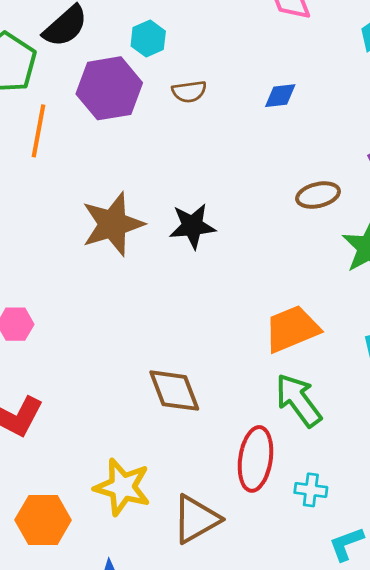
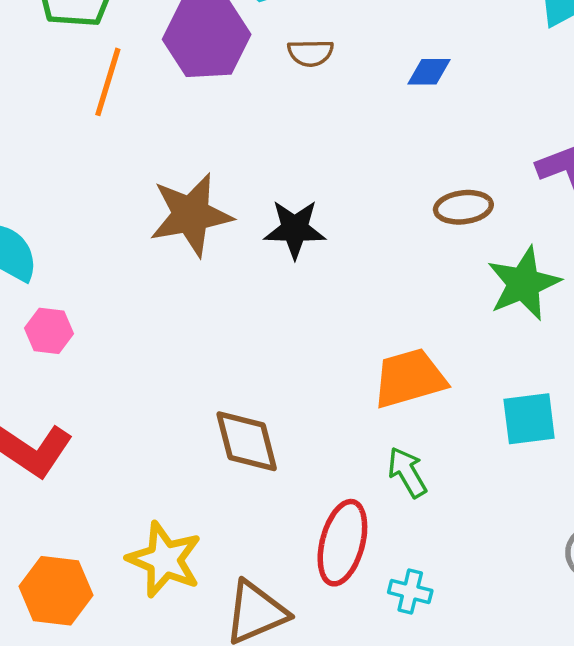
green arrow: (298, 400) -> (407, 472), size x0.7

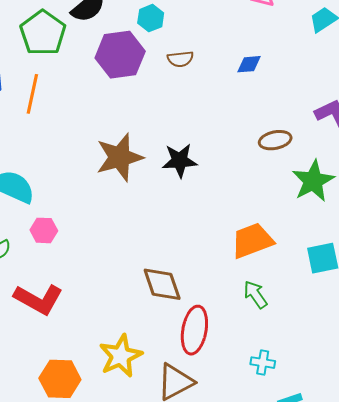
orange line: (108, 82) -> (32, 94), moved
red ellipse: (342, 543) -> (194, 330), moved
yellow star: (164, 560) -> (121, 356), turned 30

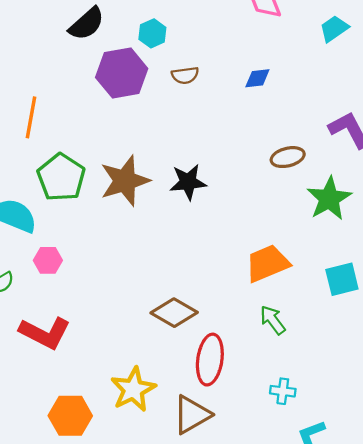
green pentagon: (43, 33) -> (61, 177), moved
brown diamond: (162, 284) -> (174, 313), turned -39

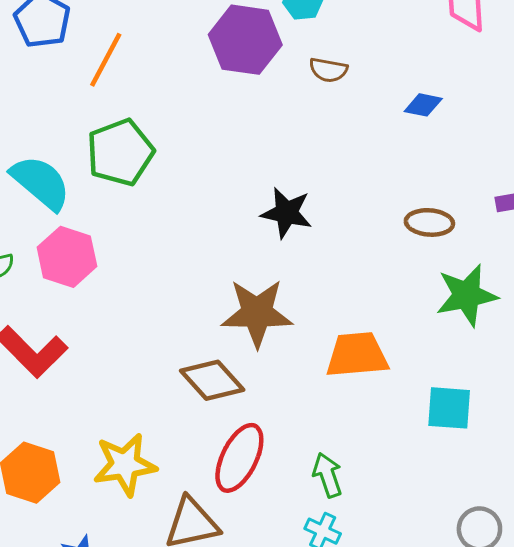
brown star: (125, 181) -> (257, 313), moved
pink hexagon: (48, 260) -> (67, 257), size x1.5
green arrow: (273, 320) -> (328, 475), moved

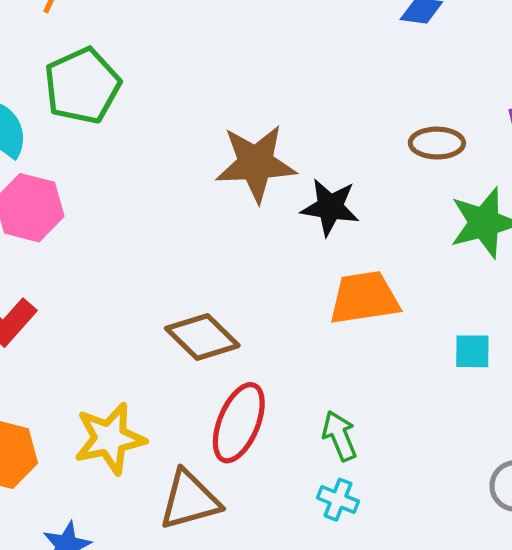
black star: (287, 213) -> (330, 207), moved
brown star: (257, 313) -> (256, 163), moved
cyan square: (449, 408) -> (472, 351), size x0.7

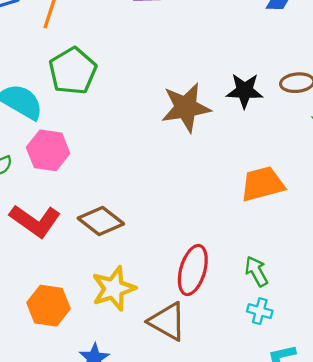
black star: (330, 207) -> (245, 91), moved
brown diamond: (202, 337) -> (101, 221), moved
brown triangle: (190, 500) -> (167, 321), turned 51

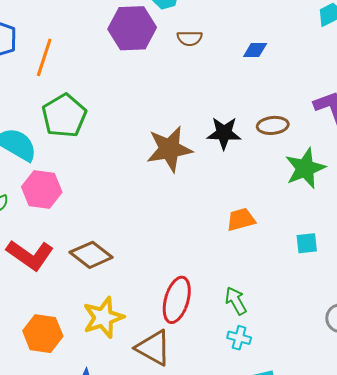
orange trapezoid: (262, 184) -> (241, 220), size x0.7

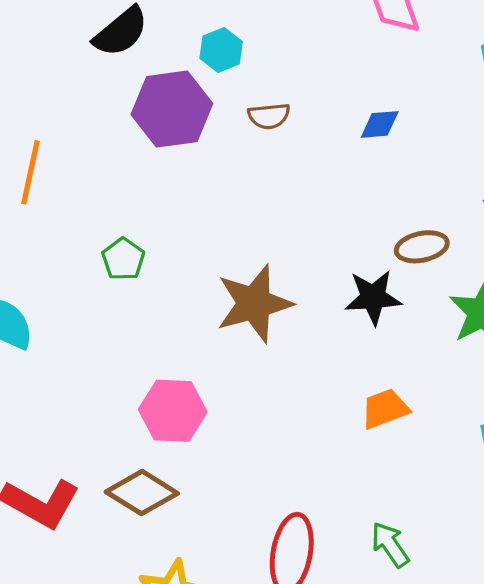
green pentagon: (64, 116) -> (123, 259), moved, size x0.6
black star: (224, 133) -> (373, 297), moved
pink hexagon: (42, 190) -> (173, 411), moved

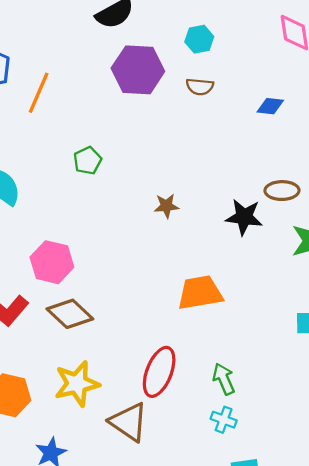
cyan hexagon: (221, 50) -> (199, 39), moved
brown star: (254, 304) -> (166, 206), size x0.5
orange trapezoid: (385, 409) -> (200, 293), moved, size x1.4
pink hexagon: (173, 411) -> (52, 262), moved

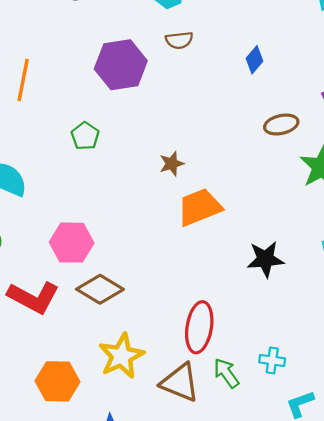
purple hexagon: (138, 70) -> (121, 65), moved
blue diamond: (270, 106) -> (255, 60), moved, turned -44
black star: (244, 217) -> (265, 259), moved
orange trapezoid: (200, 293) -> (200, 207), moved
green arrow: (224, 379) -> (226, 373), moved

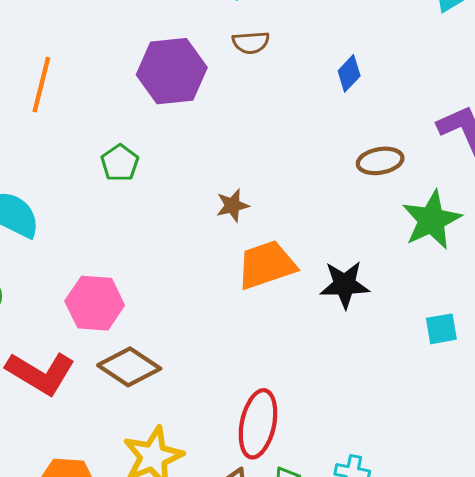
black star: (265, 259) -> (345, 285), moved

